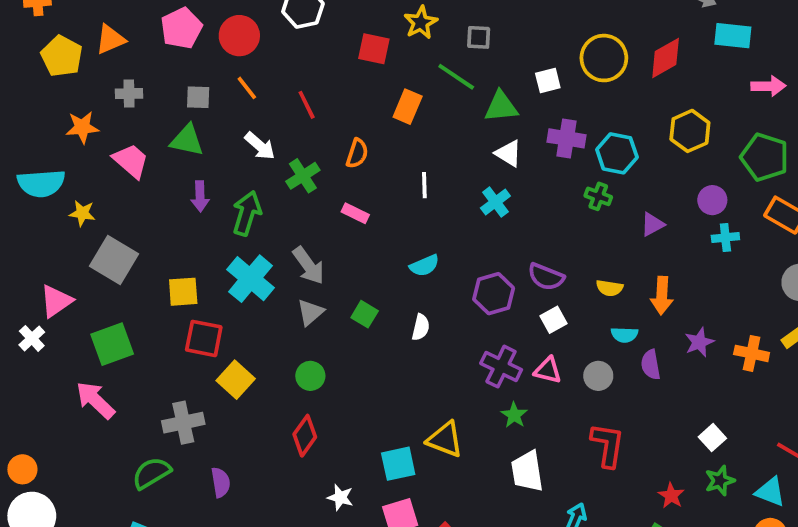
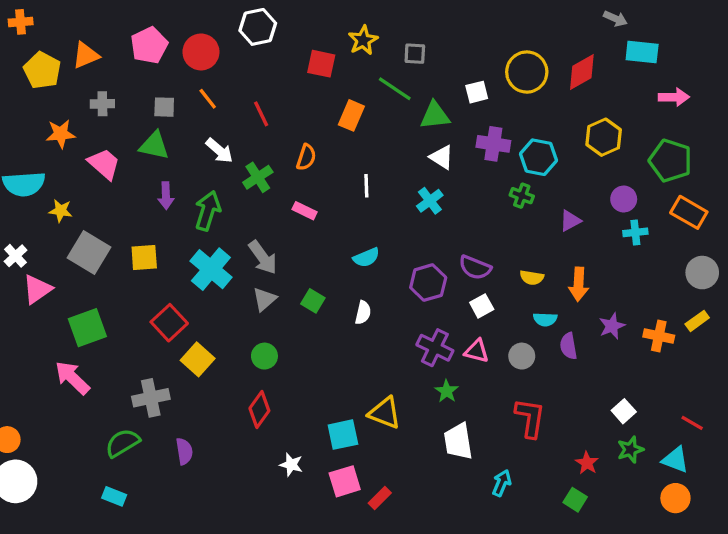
yellow square: (183, 292) -> (144, 257), moved
white cross: (32, 338) -> (16, 256), moved
red square: (204, 338) -> (169, 323), turned 36

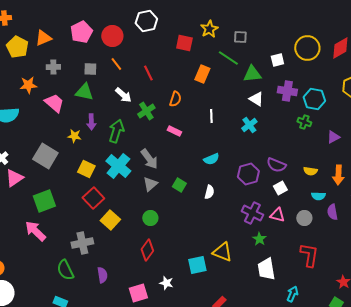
yellow star: (61, 211) -> (74, 136), moved
yellow square: (144, 257) -> (86, 169), moved, turned 30
green semicircle: (122, 443) -> (65, 270), turned -85
pink square: (345, 481) -> (138, 293), moved

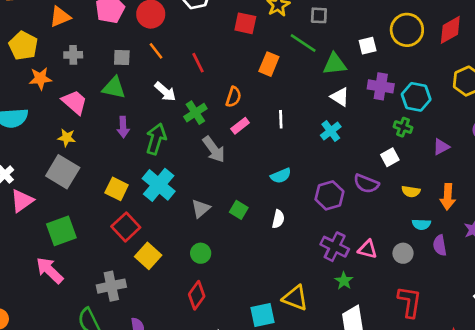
yellow pentagon: (17, 47) -> (23, 46), moved
pink rectangle: (174, 131) -> (240, 126), moved, turned -64
yellow star: (74, 136) -> (67, 138), moved
gray arrow: (149, 159) -> (214, 149), moved
white square: (280, 188) -> (390, 157), moved

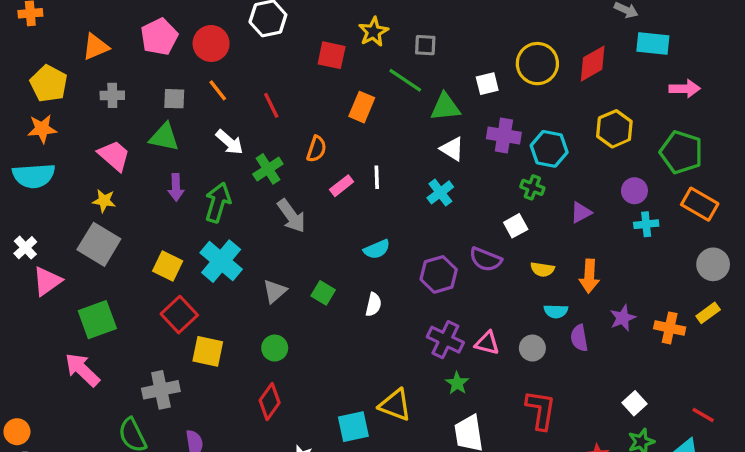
orange star: (40, 78) -> (42, 129), moved
pink rectangle: (240, 126) -> (342, 186), moved
yellow square: (148, 256) -> (208, 351), turned -30

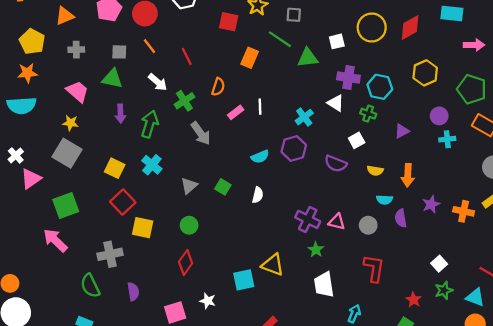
white triangle: (452, 149) -> (336, 103), moved
cyan cross: (221, 261) -> (152, 165), size x0.7
purple hexagon: (439, 274) -> (294, 148), moved

